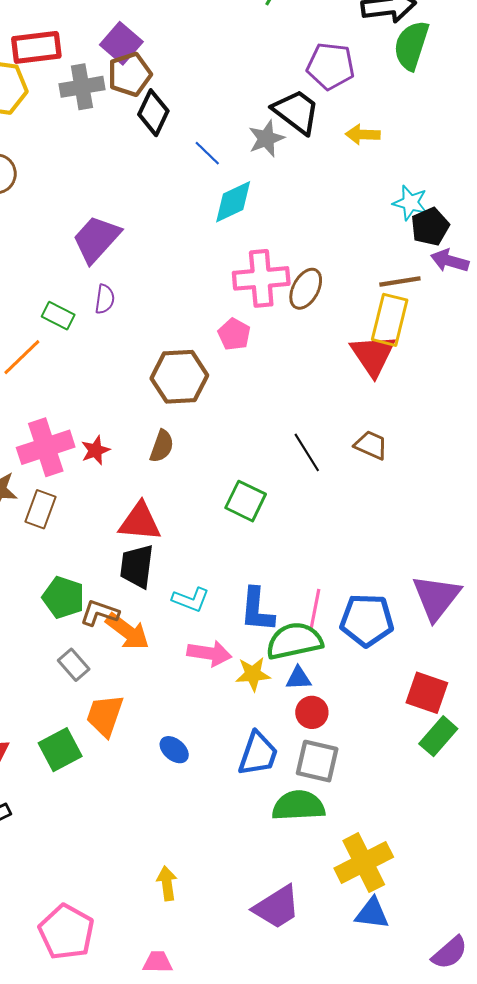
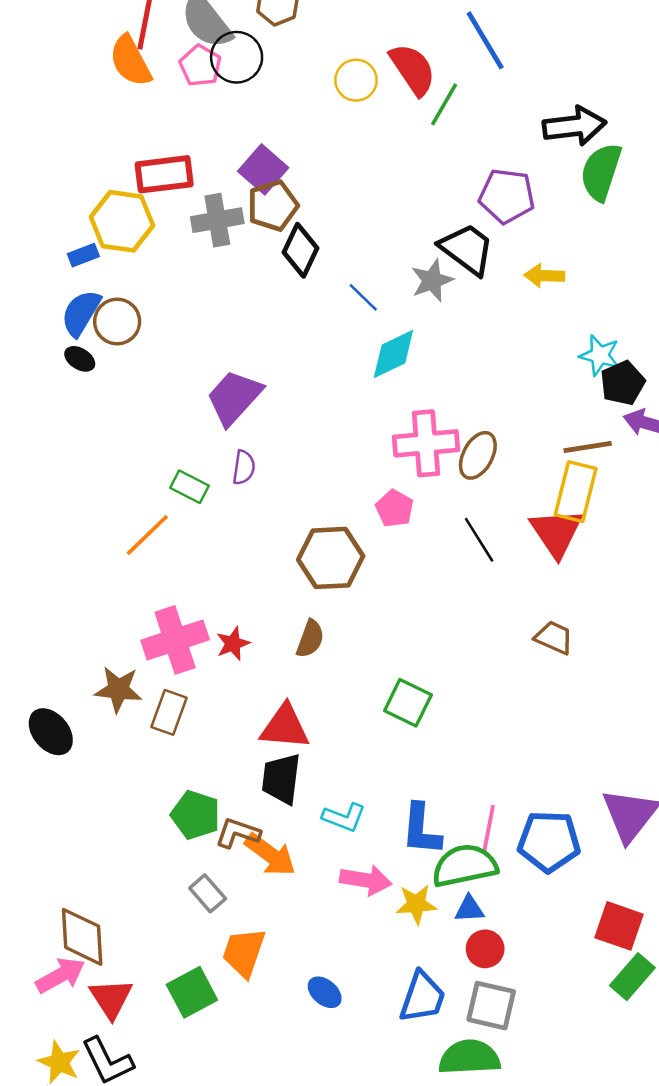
black line: (307, 452) -> (479, 540), moved

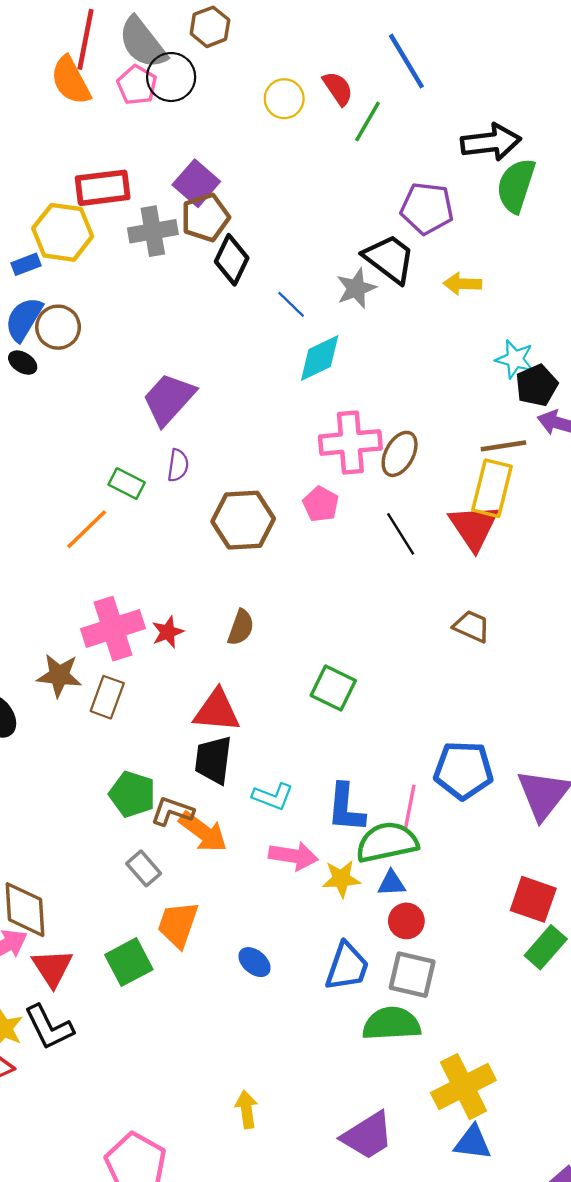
red semicircle: (413, 69) -> (338, 88), size x0.7
brown hexagon: (331, 558) -> (243, 520), moved
blue pentagon: (549, 841) -> (463, 770), moved

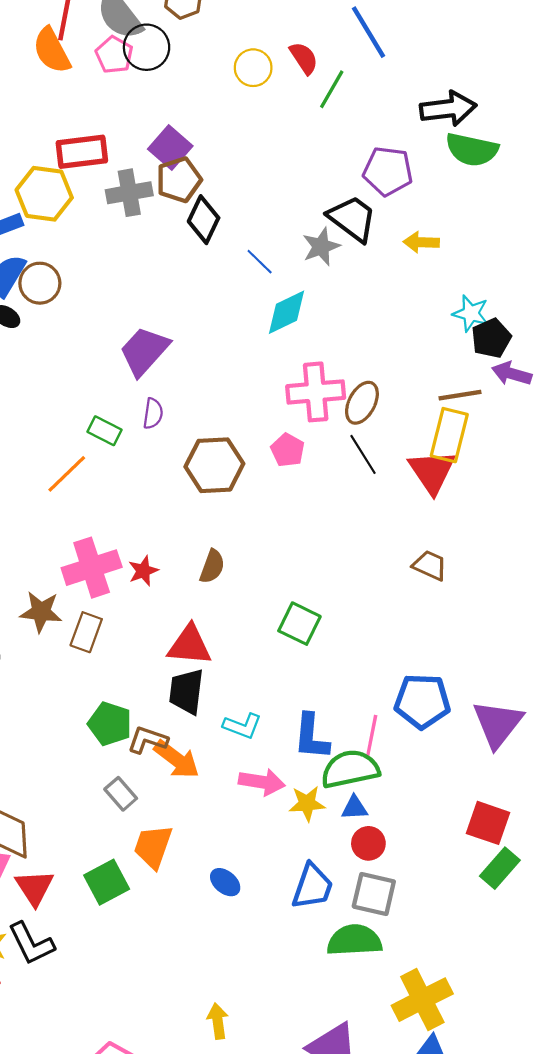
green semicircle: (516, 186) -> (472, 150), turned -96
black line: (401, 534) -> (363, 454), moved

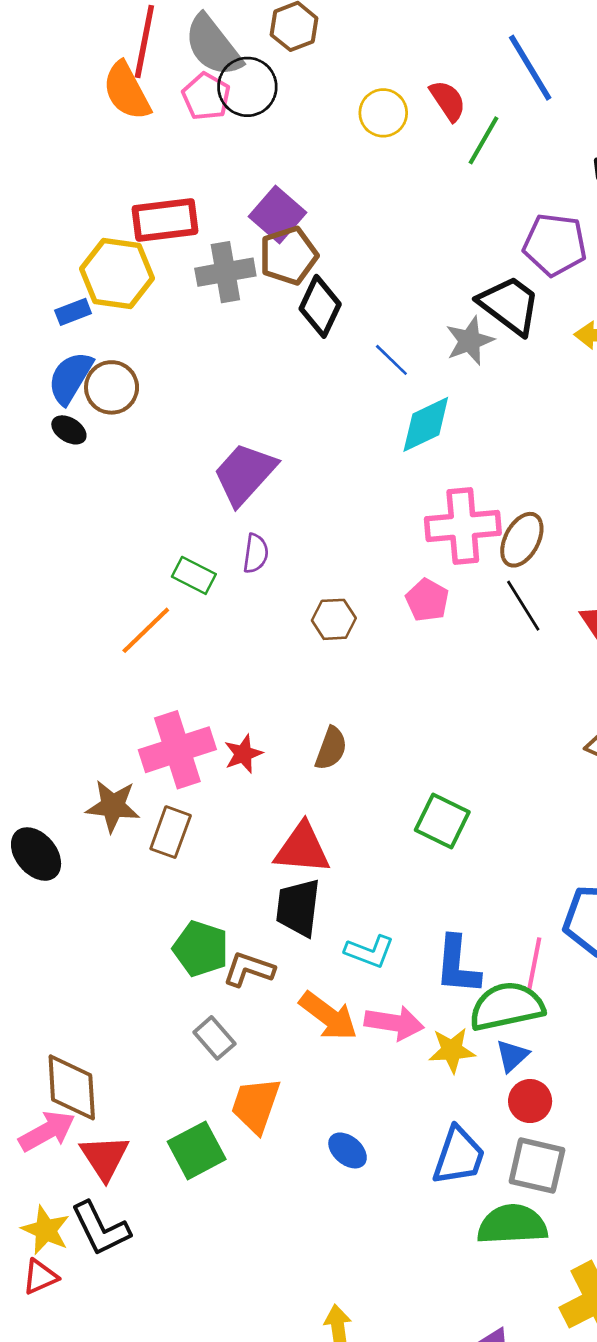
brown hexagon: (214, 465) -> (334, 619), size x0.6
orange arrow: (177, 759) -> (328, 1016), moved
blue triangle: (354, 808) -> (512, 1056), turned -40

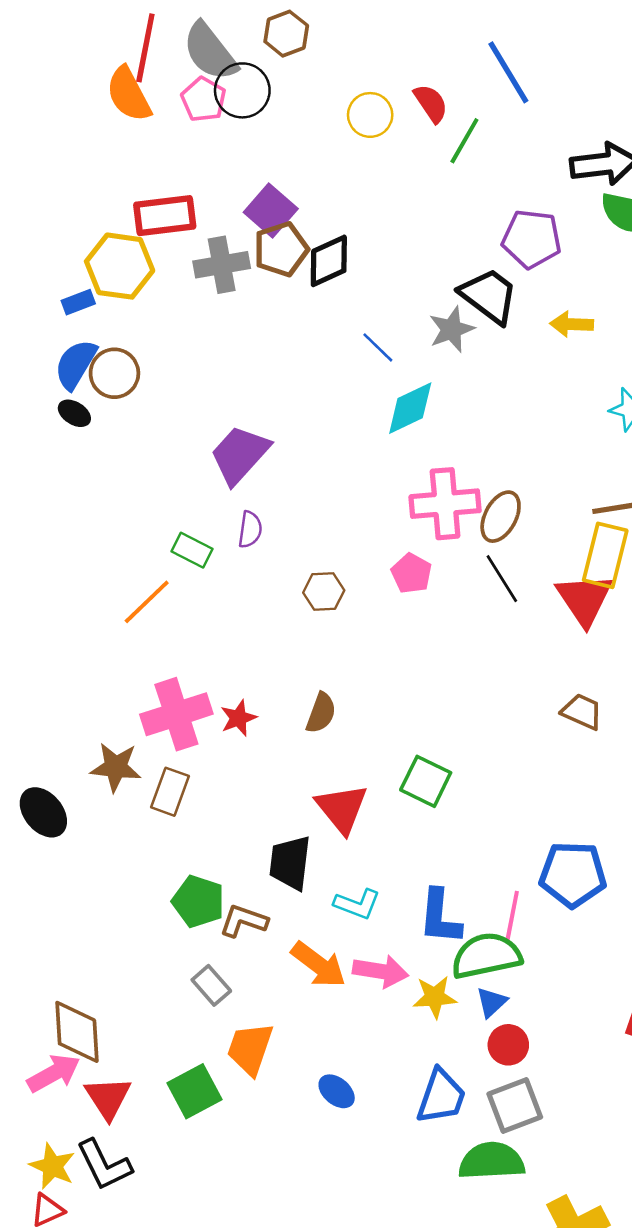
black diamond: (320, 306) -> (329, 261), moved, turned 40
red triangle: (302, 849) -> (342, 808), moved, turned 46
gray square: (537, 1166) -> (515, 1106), turned -34

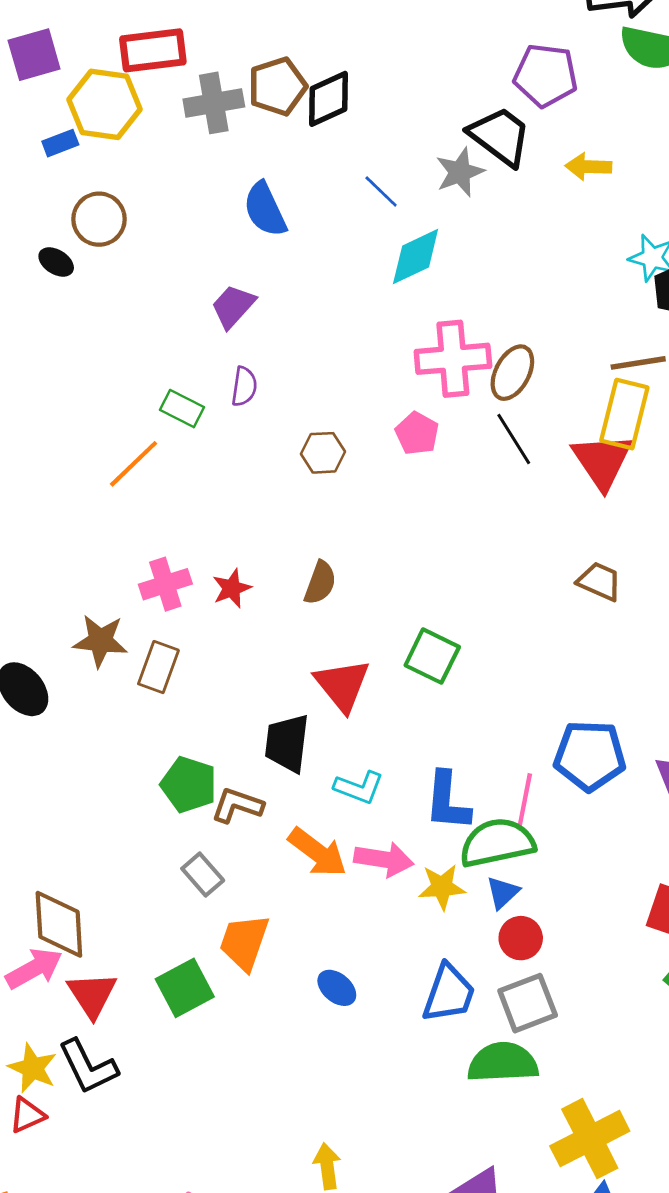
purple square: (271, 211) -> (34, 55), moved, turned 33
blue semicircle: (76, 364) -> (265, 209), moved, turned -56
purple trapezoid: (240, 455) -> (233, 306), size x0.7
pink cross: (176, 714) -> (165, 584), size x0.7

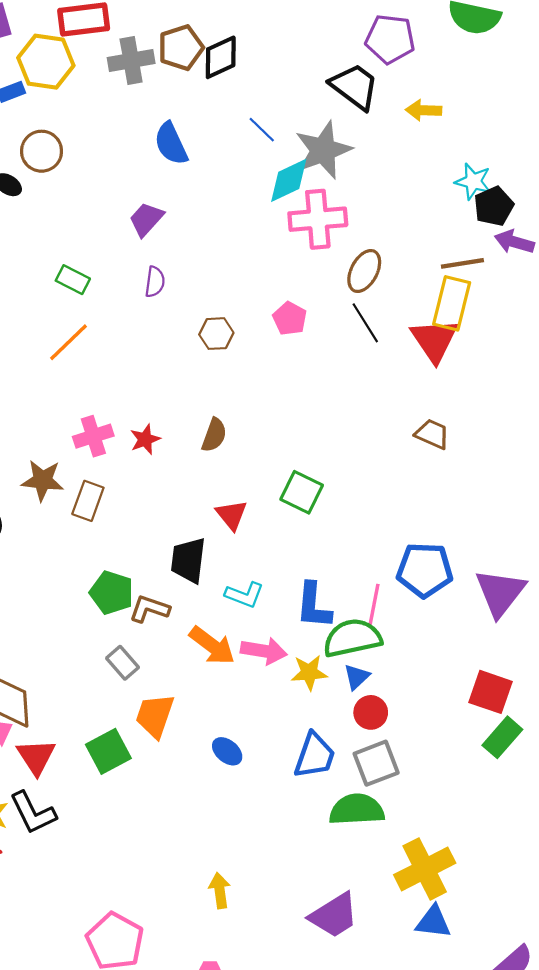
gray star: (460, 172) -> (323, 150), moved, size x1.5
pink cross: (453, 359) -> (318, 219), moved
green rectangle: (182, 409) -> (73, 280), moved
red triangle: (342, 685) -> (231, 515), size x0.7

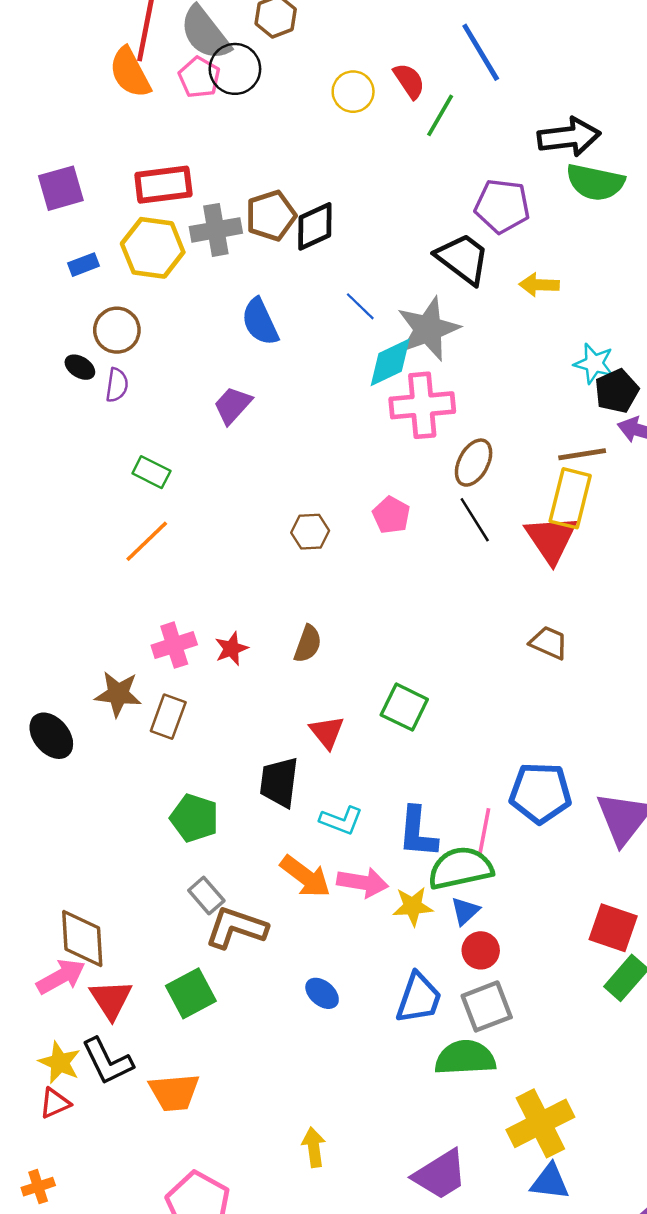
yellow hexagon: (46, 62) -> (153, 248), moved
purple semicircle: (155, 282) -> (117, 385), moved
brown L-shape: (149, 609) -> (236, 928), moved, size x1.4
orange trapezoid: (155, 716) -> (174, 1092), moved, turned -114

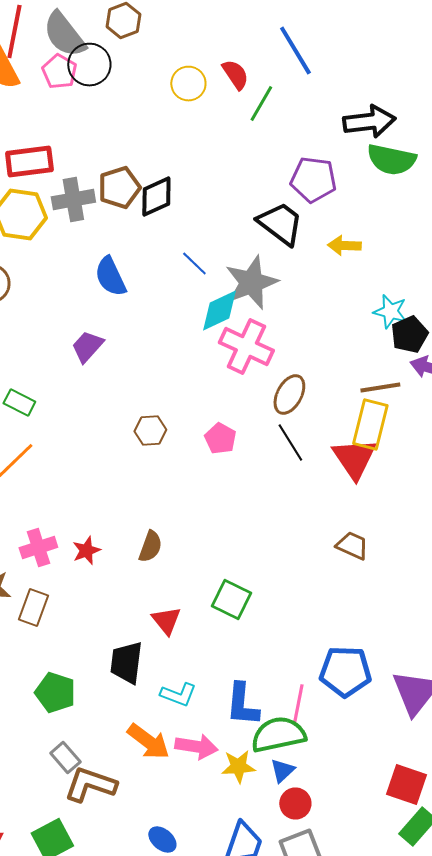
pink cross: (422, 405) -> (246, 346), turned 30
brown hexagon: (310, 532) -> (150, 430), moved

